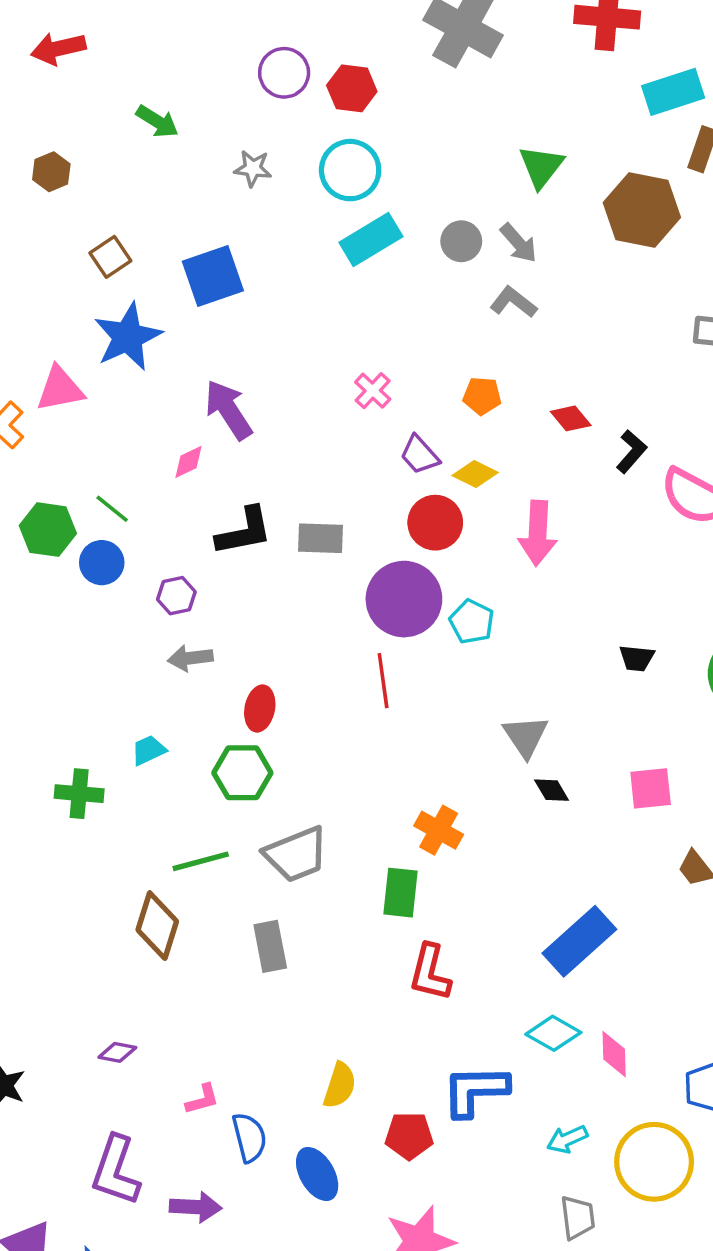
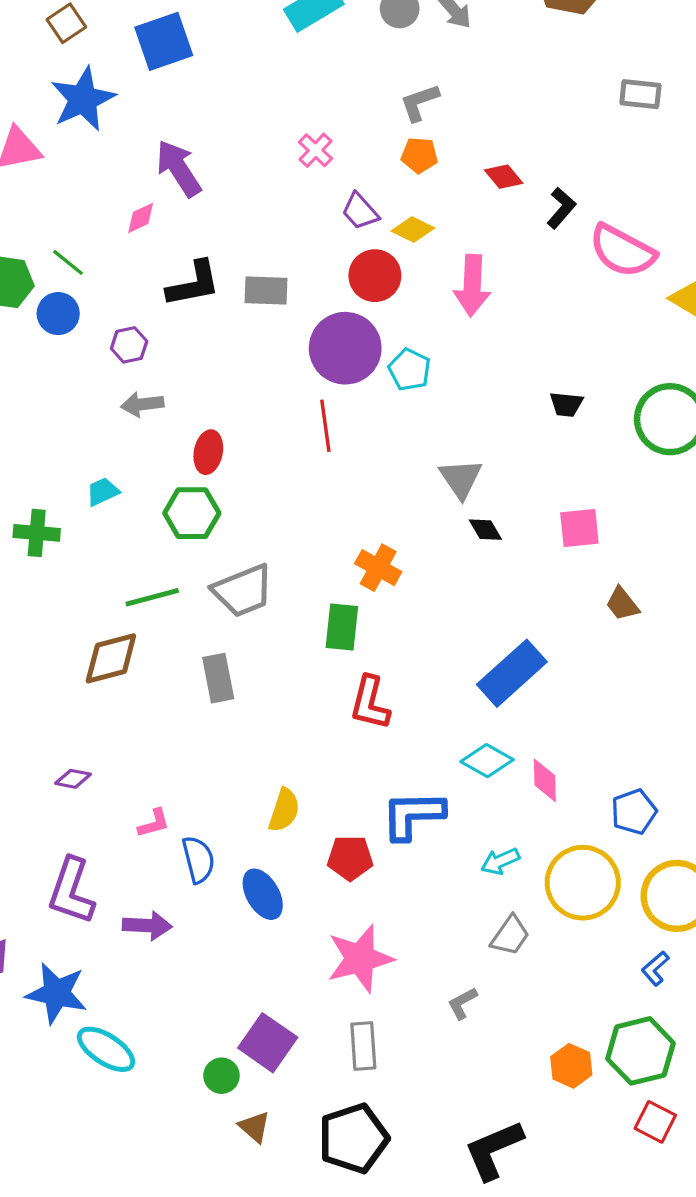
gray L-shape: (513, 302) -> (419, 102), moved, turned -57
brown diamond: (157, 926) -> (111, 658), turned 58
gray trapezoid: (578, 1217) -> (510, 935), turned 42

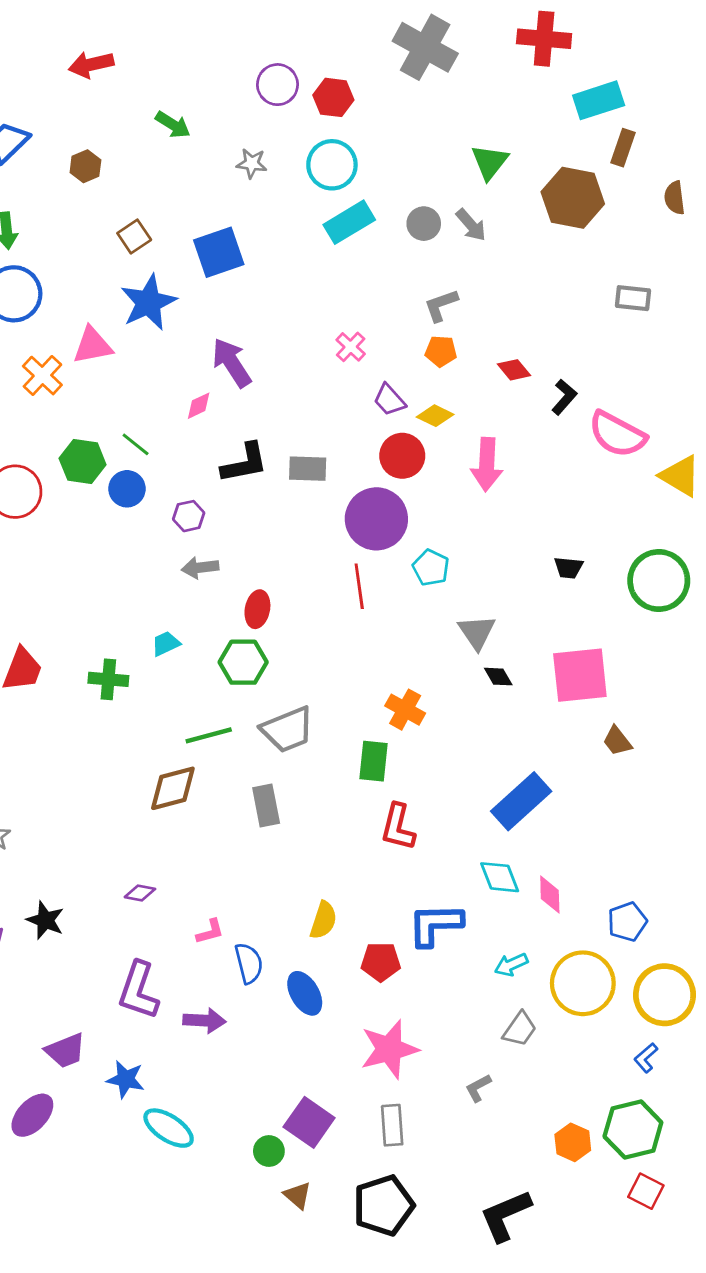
cyan pentagon: (410, 370) -> (431, 568), moved
pink square: (579, 528) -> (580, 675), size x1.6
cyan diamond: (487, 761) -> (500, 877), turned 39
blue star: (57, 993) -> (126, 1079), size x0.7

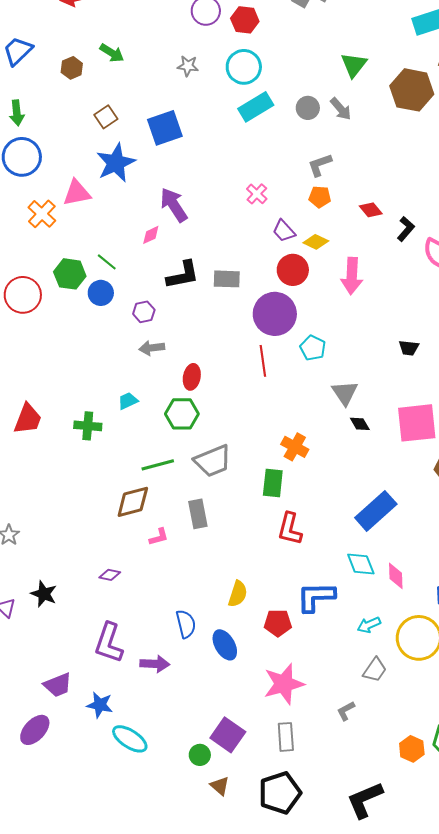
green arrow: (173, 125) -> (112, 53), moved
pink L-shape: (210, 932) -> (159, 537), moved

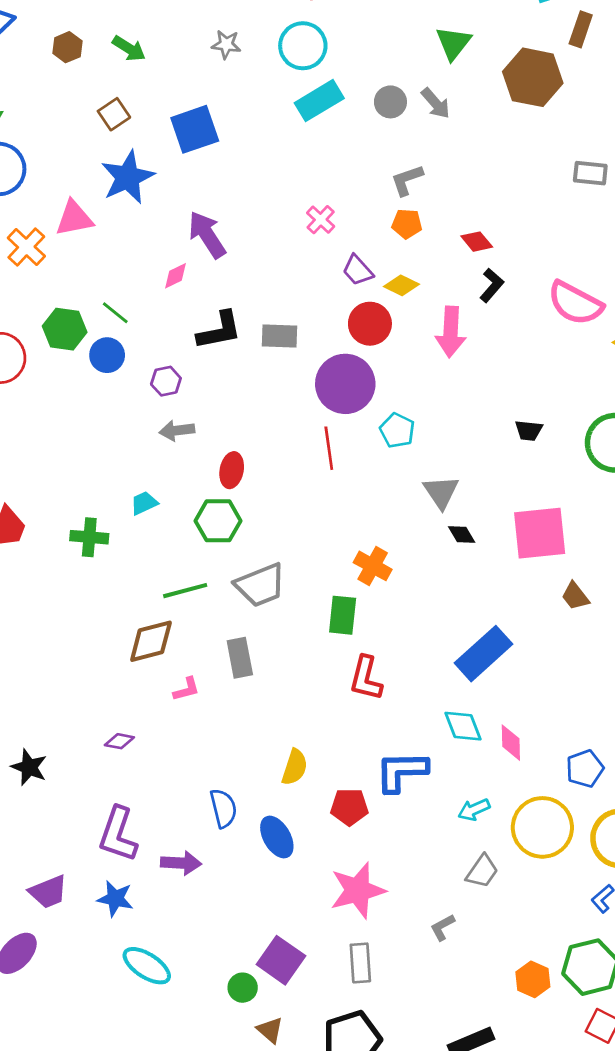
green arrow: (112, 53) -> (129, 49), moved
black L-shape: (406, 229) -> (492, 285), moved
blue star: (100, 705) -> (115, 899), moved

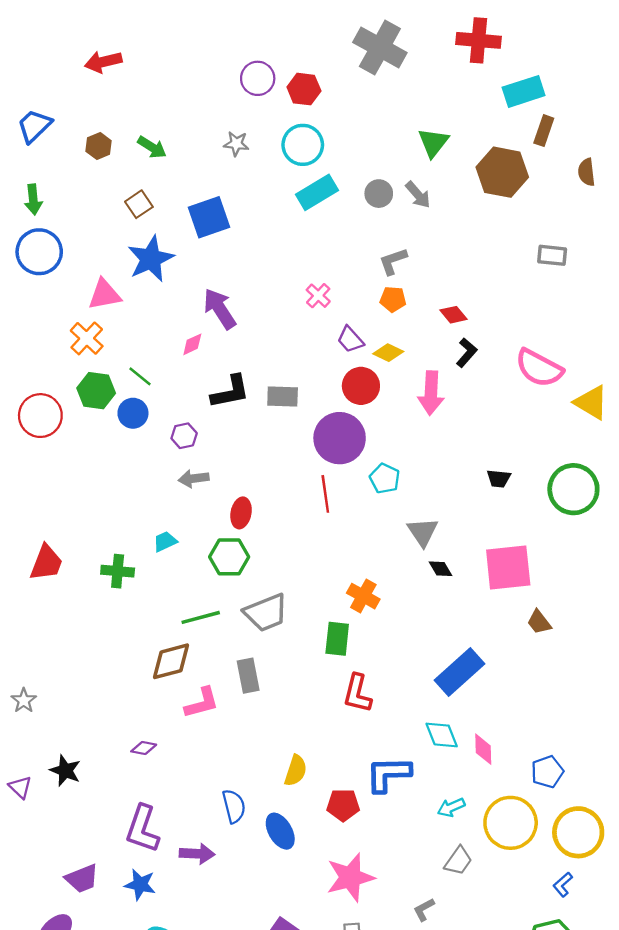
orange cross: (26, 247) -> (87, 338), moved
pink L-shape: (186, 689) -> (202, 703), size x1.5

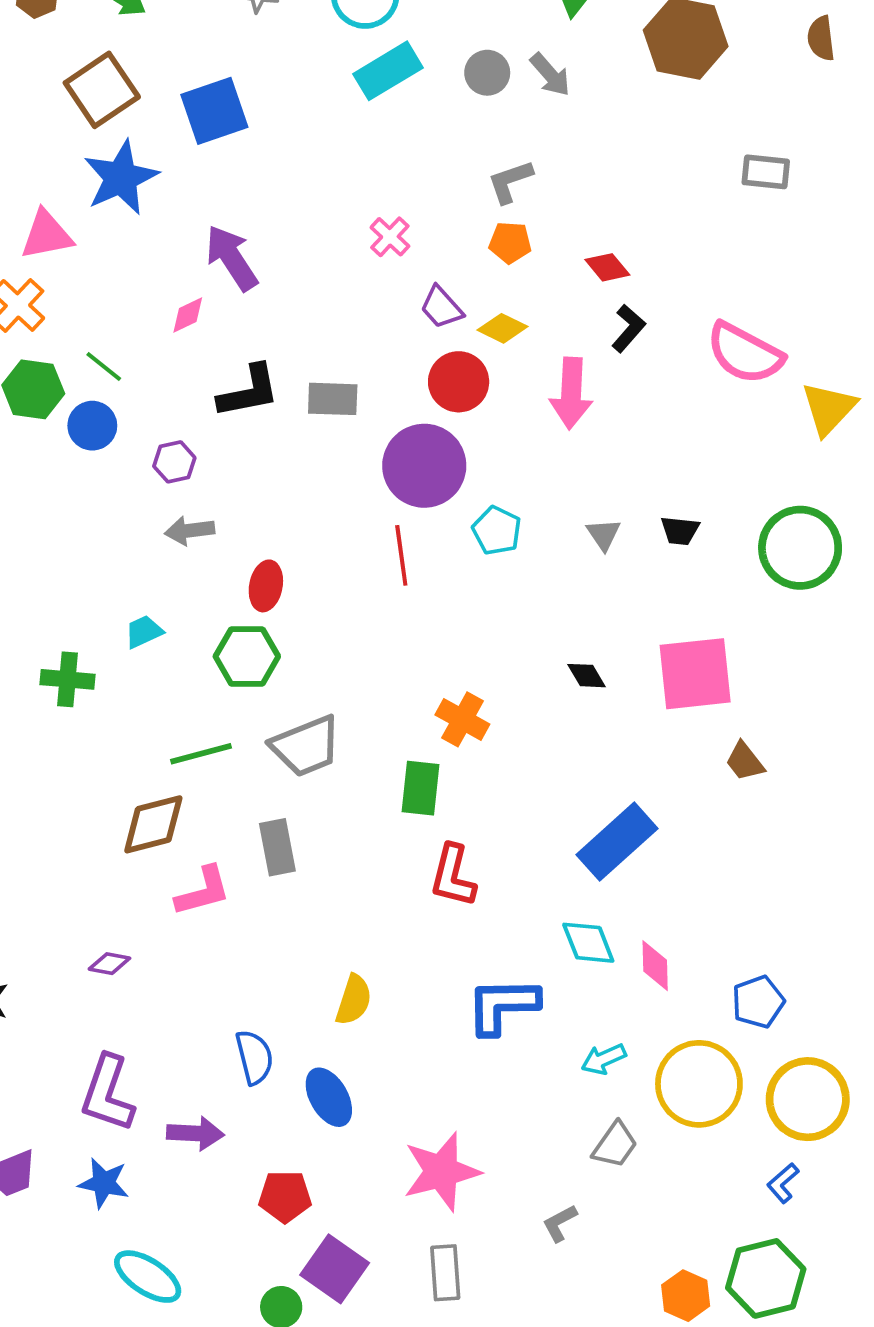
brown square: (139, 204) -> (102, 90), size x1.6
yellow triangle: (591, 403) -> (829, 408), turned 42
gray triangle: (423, 532) -> (604, 534), moved, size x0.7
red pentagon: (343, 805) -> (285, 1196), moved

